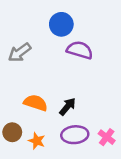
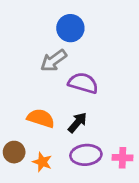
purple semicircle: (80, 50) -> (83, 83), moved
gray arrow: (20, 53) -> (54, 61), moved
pink cross: (107, 137) -> (123, 158), turned -35

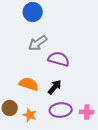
blue circle: (70, 28) -> (33, 12), moved

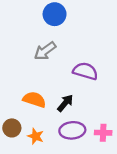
blue circle: (33, 12) -> (55, 14), moved
purple semicircle: (59, 59) -> (85, 71), moved

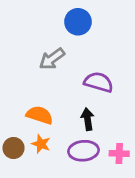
blue circle: (55, 14) -> (78, 22), moved
black arrow: (65, 103) -> (88, 119), moved, turned -48
orange star: (36, 136) -> (41, 144), moved

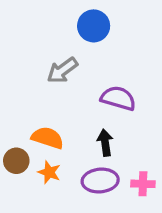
brown circle: (14, 148) -> (16, 161), moved

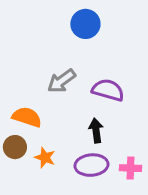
gray arrow: (62, 70) -> (61, 81), moved
orange semicircle: (48, 138) -> (27, 117), moved

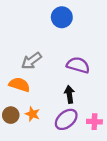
gray arrow: (61, 81) -> (31, 61), moved
brown circle: (15, 147) -> (11, 115), moved
purple ellipse: (91, 165) -> (66, 119), turned -35

